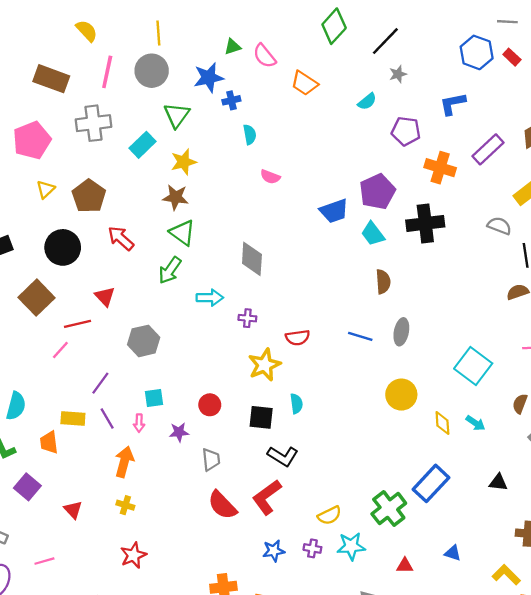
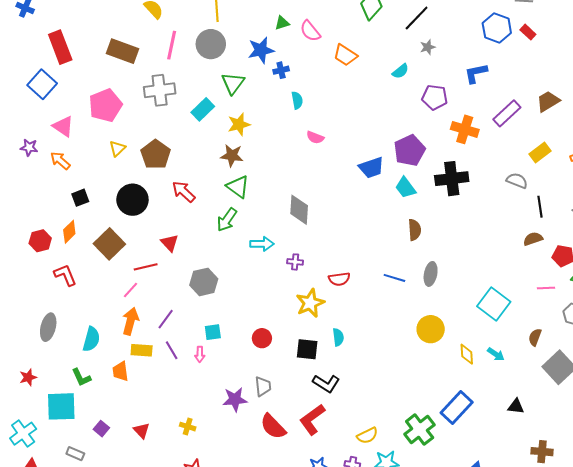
purple star: (179, 432) -> (235, 399), moved, size x1.4
orange arrow: (124, 462) -> (130, 321), moved
purple square: (27, 487) -> (101, 429), moved, size x0.7

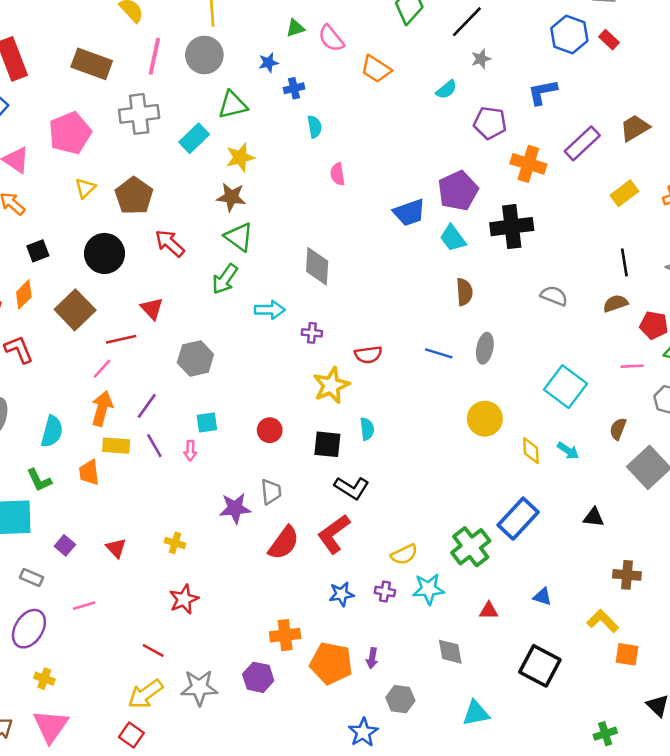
blue star: (261, 50) -> (268, 63), size x0.6
green triangle: (233, 83) -> (233, 105), turned 40
pink semicircle: (315, 137) -> (338, 174), turned 60
gray semicircle: (517, 181) -> (554, 296), moved
red semicircle: (273, 427) -> (284, 543), turned -100

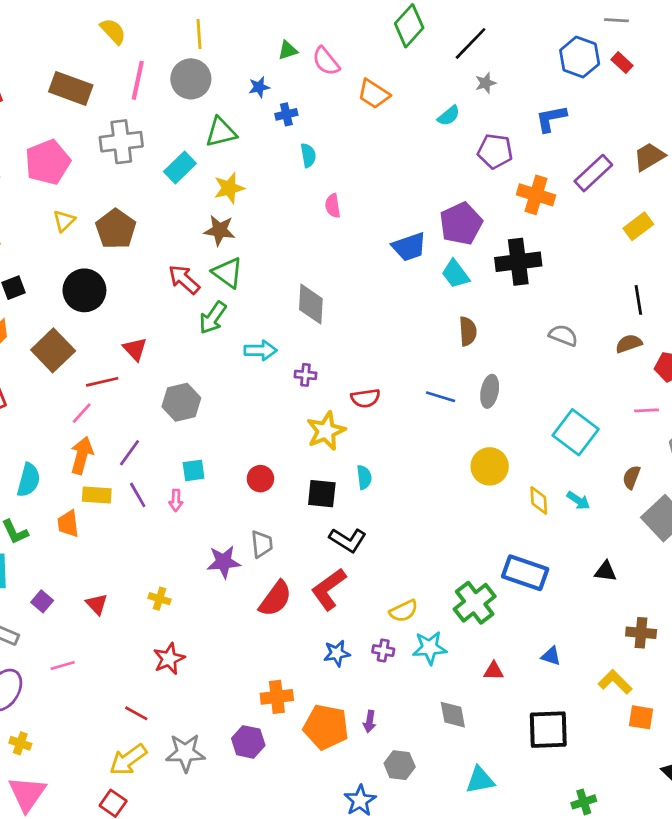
red arrow: (170, 243) -> (184, 279), moved
blue rectangle: (518, 519) -> (525, 573), turned 66
black square: (540, 666) -> (548, 730), turned -30
green cross: (605, 734) -> (584, 802), moved

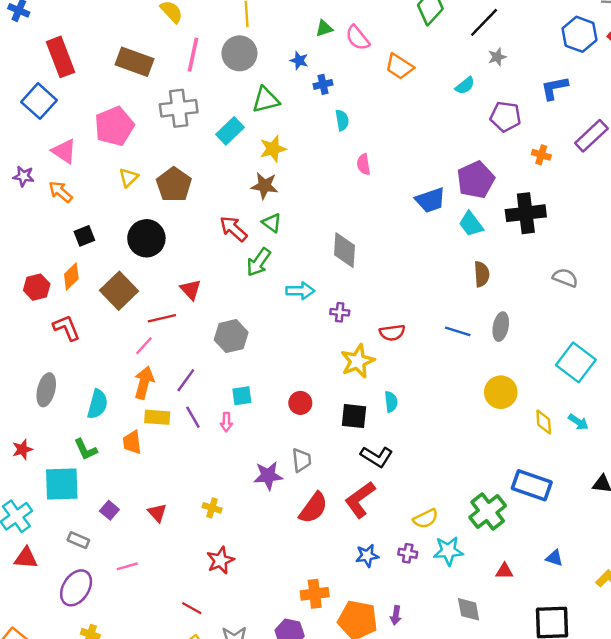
blue star: (259, 87) -> (299, 61), turned 30
orange cross: (536, 195) -> (541, 155), size x0.6
green triangle: (228, 273) -> (272, 223), size x0.7

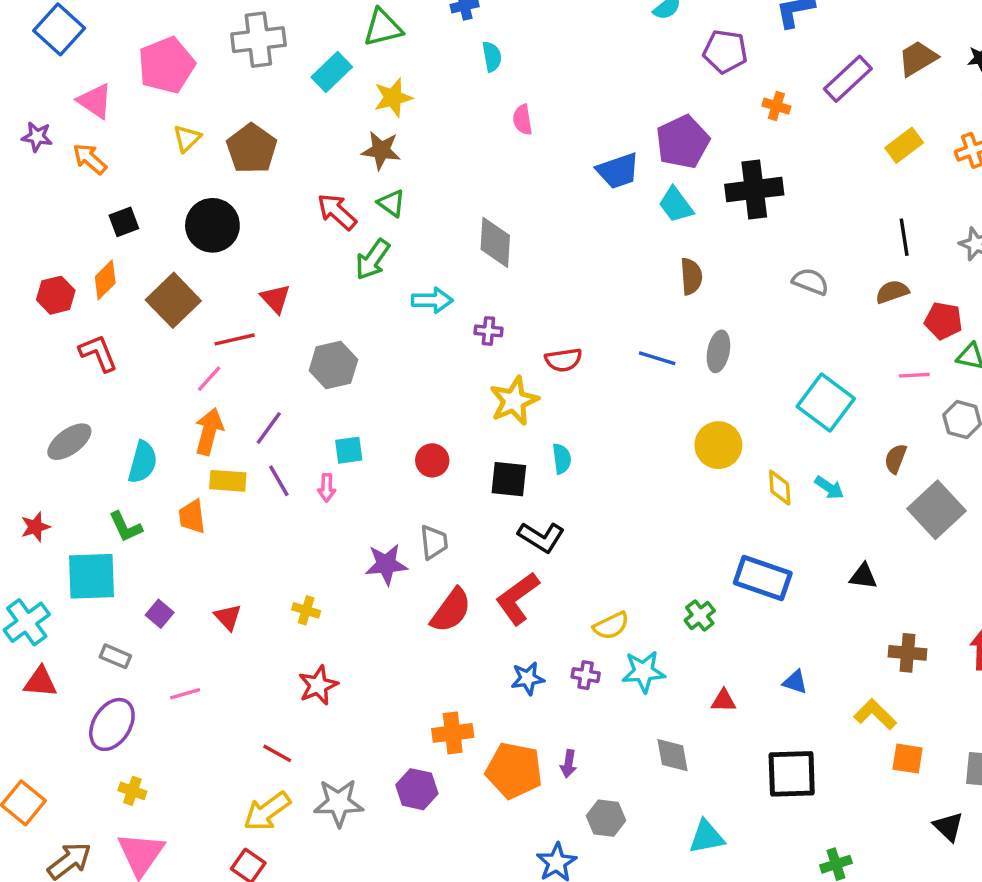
gray ellipse: (46, 390) -> (69, 442), turned 40
green cross: (488, 511) -> (700, 615), size x0.6

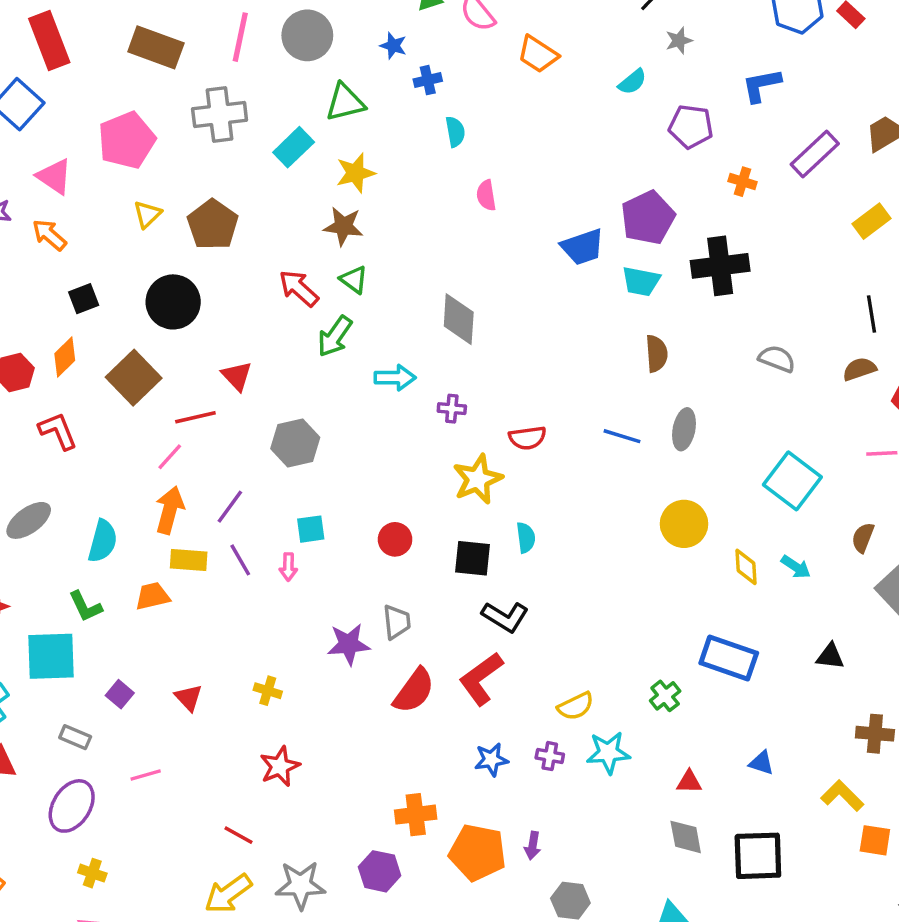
cyan trapezoid: (676, 205) -> (641, 281), turned -42
orange trapezoid: (192, 517) -> (152, 596), turned 84
gray diamond: (672, 755) -> (686, 837), moved

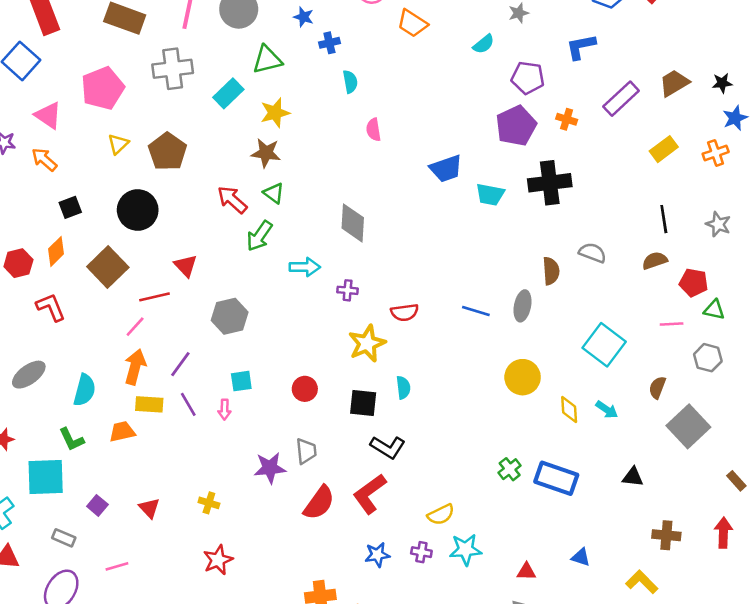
purple pentagon: (648, 218) -> (516, 126), moved
brown semicircle: (656, 354) -> (551, 271), moved
green cross: (665, 696) -> (510, 469), moved

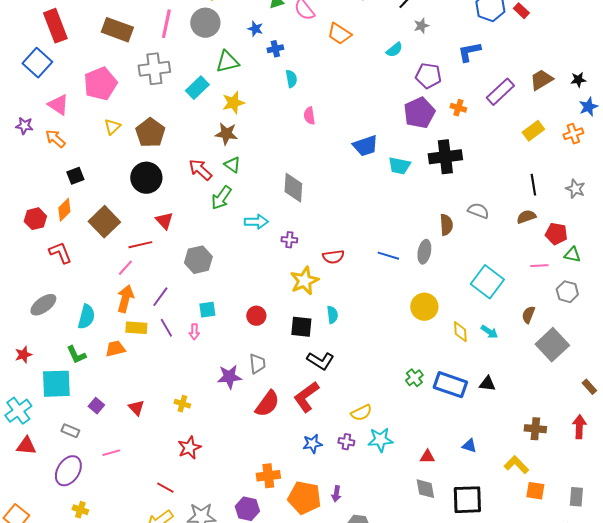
black circle: (138, 210) -> (146, 178), moved
black triangle: (633, 477) -> (487, 384), moved

